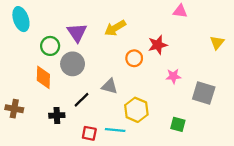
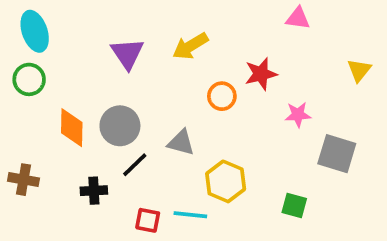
green circle: (50, 46) -> (29, 79), moved
gray circle: (73, 64) -> (120, 126), moved
pink star: (173, 76) -> (298, 115), moved

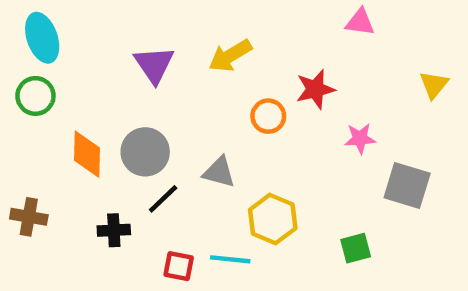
green square: (294, 206) -> (356, 248), turned -30

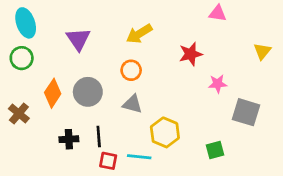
purple triangle: (154, 65) -> (78, 39), moved
orange circle: (268, 116) -> (131, 70), moved
orange diamond: (87, 154) -> (53, 93), turned 32
black line: (163, 199) -> (99, 136), moved, turned -50
brown cross: (29, 217) -> (19, 114), moved, turned 30

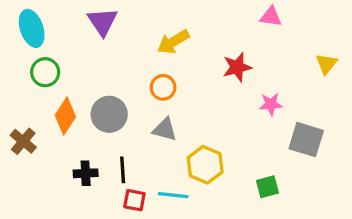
purple triangle: (78, 39) -> (102, 22), moved
green circle: (22, 58) -> (45, 72), moved

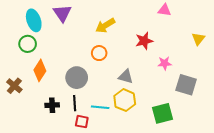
cyan ellipse: (32, 28) -> (34, 20), moved
gray circle: (109, 114) -> (77, 78), moved
gray triangle: (165, 129) -> (126, 77), moved
green square: (267, 187) -> (163, 113), size x1.5
cyan line: (173, 195) -> (100, 107), moved

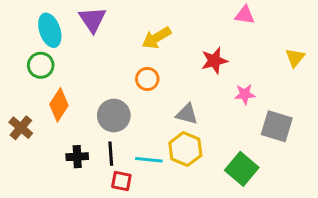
green square: (163, 113) -> (242, 169), turned -35

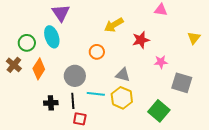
cyan ellipse: (50, 30) -> (52, 37), moved
yellow arrow: (156, 38) -> (114, 25), moved
brown cross: (21, 128) -> (14, 65), moved
cyan line: (149, 160) -> (96, 94), moved

